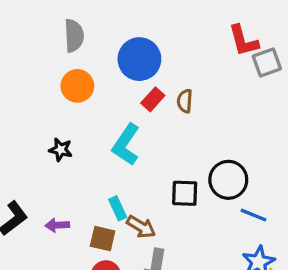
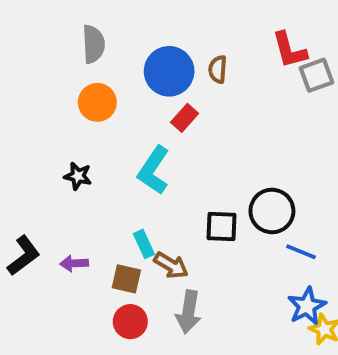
brown semicircle: (185, 101) -> (218, 69), moved

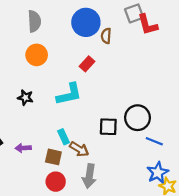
blue circle: (169, 71) -> (86, 22), moved
gray square: (317, 75) -> (134, 13), moved
cyan L-shape: (154, 170) -> (69, 94), turned -136

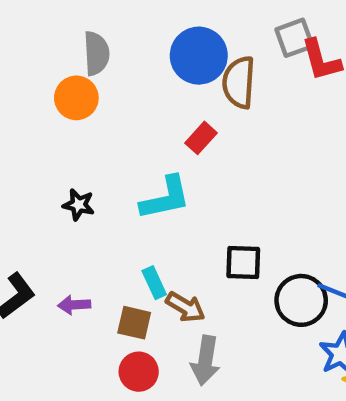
brown semicircle: (106, 36) -> (239, 82), size x1.6
orange circle: (37, 55) -> (76, 98), moved
black circle: (137, 118) -> (301, 300), moved

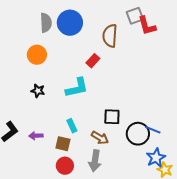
blue circle: (199, 56) -> (70, 23), moved
orange circle: (76, 98) -> (37, 55), moved
brown arrow: (185, 307) -> (100, 138), moved

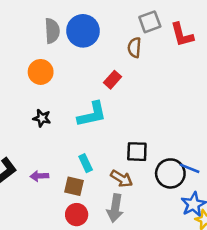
gray square: (135, 16) -> (150, 22), moved
brown semicircle: (110, 36) -> (134, 48), size x0.7

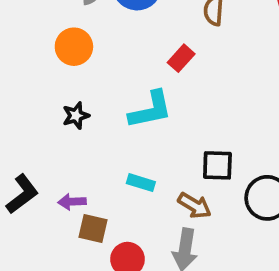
black star: (42, 118) -> (76, 116), turned -30
cyan rectangle: (86, 163) -> (141, 183), turned -48
brown square: (74, 186) -> (93, 229), moved

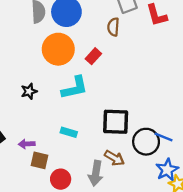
orange circle: (74, 47) -> (58, 49), moved, size x1.4
black square: (217, 165) -> (116, 122), size x1.4
brown arrow: (195, 206) -> (114, 158), moved

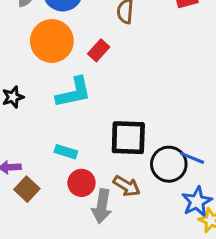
brown square: (40, 160) -> (27, 189), turned 30
red circle: (61, 179) -> (81, 183), moved

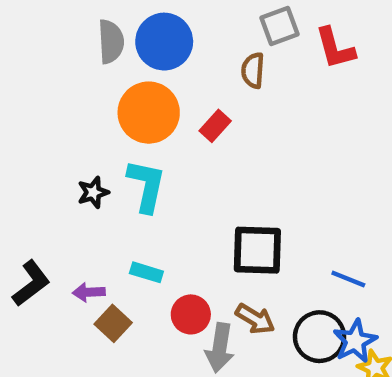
cyan L-shape: (74, 92) -> (146, 186), moved, turned -66
cyan rectangle: (66, 152) -> (146, 272), moved
black circle: (169, 164) -> (319, 337), moved

